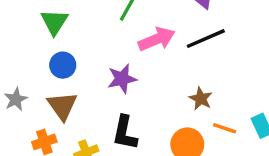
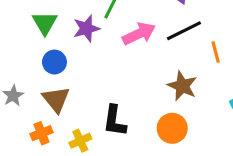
purple star: (122, 79) -> (86, 28), moved
brown star: (201, 99) -> (182, 86), size x1.4
orange line: (225, 128) -> (216, 52), moved, turned 60

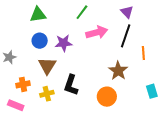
green triangle: (45, 23) -> (38, 15), turned 42
purple star: (86, 28) -> (64, 43), moved
black line: (184, 31) -> (126, 36), turned -55
brown triangle: (56, 99) -> (47, 66), moved

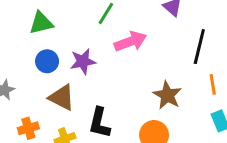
black line: (126, 36) -> (199, 47), moved
orange line: (143, 53) -> (213, 84), moved
brown triangle: (47, 66) -> (62, 97), turned -30

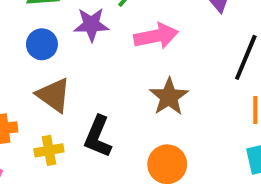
purple star: (83, 61) -> (91, 25), moved
brown star: (167, 95) -> (169, 97), moved

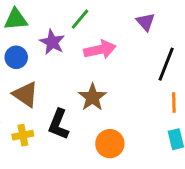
purple star: (91, 25) -> (52, 42), turned 30
brown star: (169, 97) -> (92, 97), moved

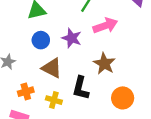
purple star: (52, 42) -> (72, 38), moved
yellow cross: (23, 135) -> (54, 100), turned 35

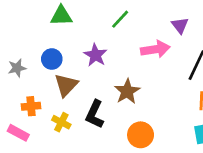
pink arrow: (105, 26) -> (155, 49), moved
blue circle: (41, 40) -> (52, 59), moved
brown triangle: (52, 68) -> (66, 85), turned 35

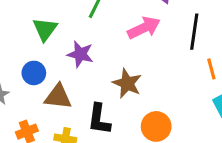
green triangle: (61, 16) -> (45, 29), moved, turned -35
brown triangle: (66, 85) -> (58, 97), turned -50

